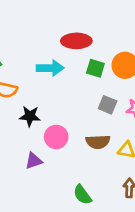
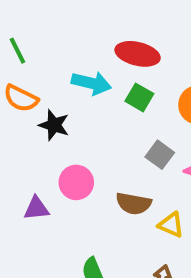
green square: (95, 68) -> (139, 97), moved
black star: (30, 116) -> (54, 125), moved

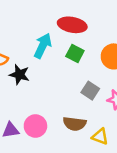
cyan arrow: (91, 83) -> (43, 46), turned -75
pink circle: (76, 182) -> (35, 126), moved

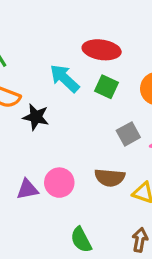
cyan arrow: (43, 46) -> (65, 78), turned -70
gray square: (90, 91) -> (128, 134), turned 30

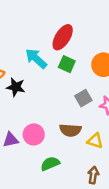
red ellipse: (102, 50) -> (63, 37), turned -65
green semicircle: (81, 240) -> (50, 164), moved, turned 96

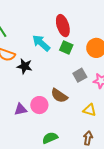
red ellipse: (63, 37) -> (63, 26), turned -50
brown semicircle: (70, 130) -> (59, 96), moved, turned 30
green semicircle: (50, 164) -> (50, 138), moved

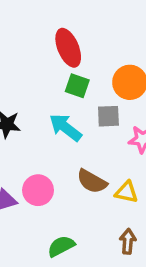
cyan arrow: (41, 43) -> (65, 127), moved
gray square: (80, 75) -> (108, 116), moved, turned 32
brown semicircle: (59, 96) -> (92, 181), moved

